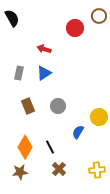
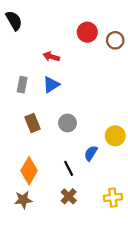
brown circle: (99, 16) -> (115, 40), moved
black line: (50, 147) -> (69, 168), moved

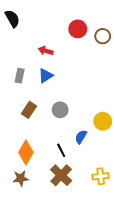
brown rectangle: (33, 123) -> (29, 110), turned 56
brown cross: (69, 196) -> (61, 175), size x1.5

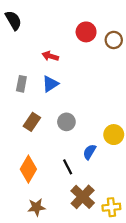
brown cross: (61, 175) -> (83, 197), moved
yellow cross: (101, 176) -> (111, 207), moved
brown star: (21, 178) -> (36, 207), moved

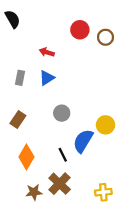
brown rectangle: (32, 122) -> (18, 120), moved
blue semicircle: (90, 152) -> (83, 141), size x1.6
brown cross: (83, 197) -> (60, 184), moved

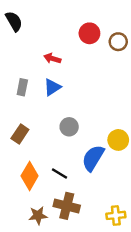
black line: (63, 155) -> (60, 174), moved, turned -32
brown cross: (60, 184) -> (67, 206), turned -30

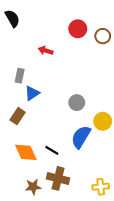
blue triangle: (52, 87) -> (32, 93), moved
gray circle: (69, 127) -> (77, 103), moved
orange diamond: (30, 176) -> (26, 152), turned -55

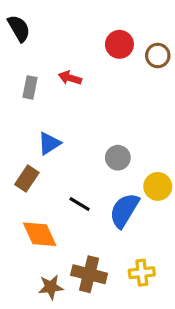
gray rectangle: (20, 76) -> (30, 87), moved
black line: (52, 150) -> (80, 204), moved
yellow cross: (101, 187) -> (142, 273), moved

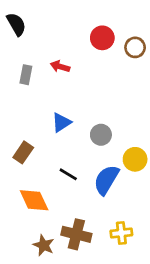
blue triangle: (49, 143) -> (61, 122), moved
brown star: (51, 287) -> (44, 245), turned 30

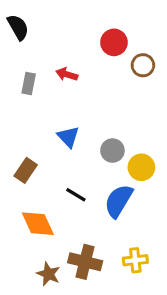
brown circle: (135, 47) -> (143, 65), moved
blue triangle: (61, 122) -> (68, 137), turned -40
yellow circle: (135, 159) -> (141, 167), moved

